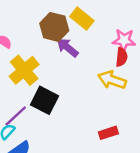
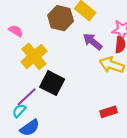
purple arrow: (67, 47) -> (93, 42), moved

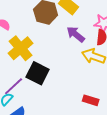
red rectangle: (109, 112) -> (91, 100), turned 35

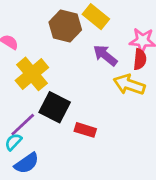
red rectangle: (91, 100) -> (85, 130), moved

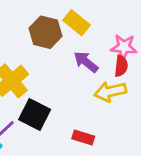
yellow arrow: (129, 85) -> (110, 92), turned -32
red rectangle: (85, 130) -> (83, 137), moved

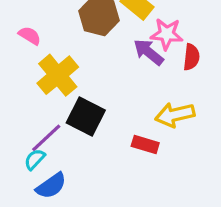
pink star: (124, 47) -> (167, 34), moved
yellow arrow: (110, 92) -> (175, 115), moved

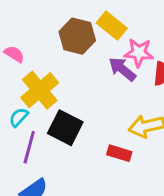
purple line: (46, 138) -> (29, 147), turned -32
cyan semicircle: (35, 159) -> (19, 117), moved

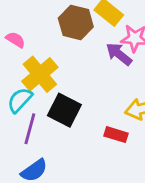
cyan semicircle: (19, 117) -> (20, 100), size x1.4

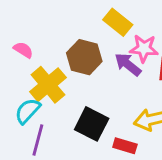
brown hexagon: (76, 22) -> (84, 57), moved
black square: (64, 110) -> (92, 124), moved

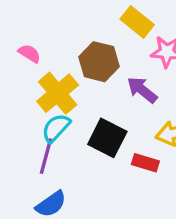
purple arrow: (128, 64) -> (142, 90), moved
cyan semicircle: (28, 111) -> (56, 128), moved

